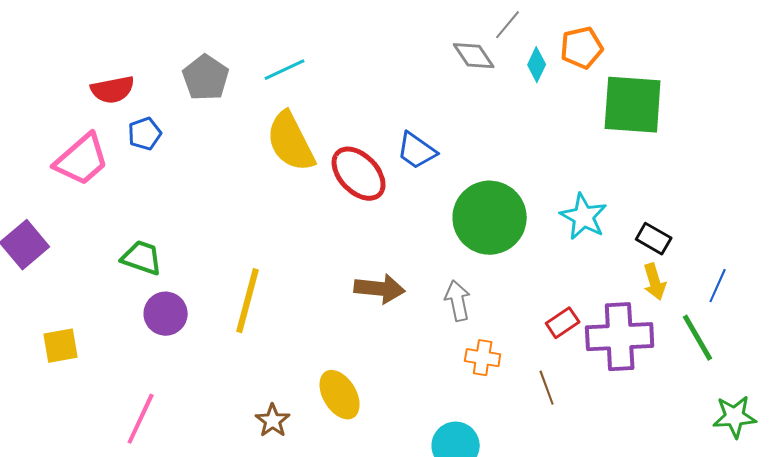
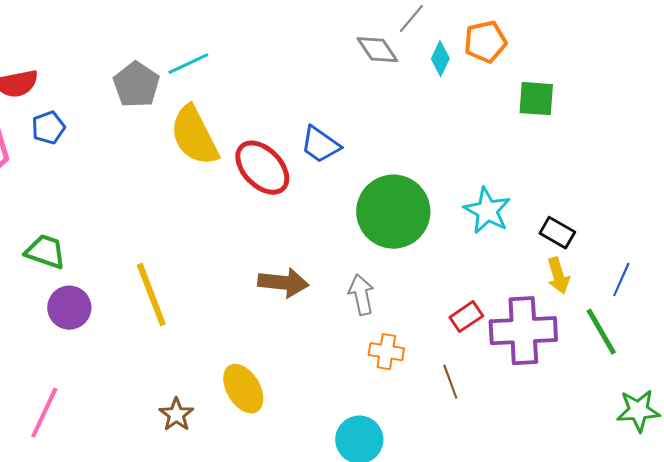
gray pentagon: (206, 78) -> (136, 85), moved
green square: (633, 105) -> (536, 99), size x0.6
yellow line: (248, 301) -> (151, 295), turned -36

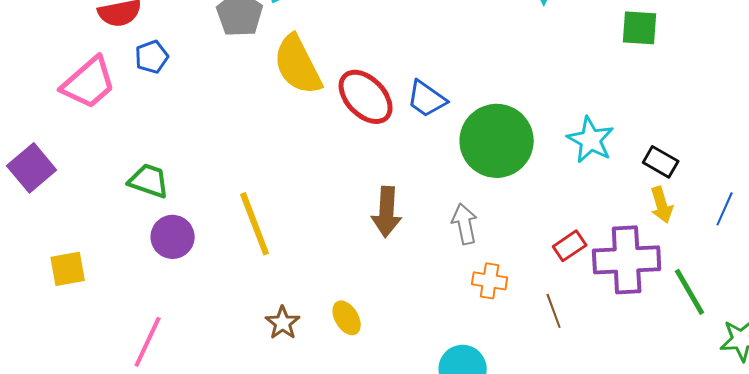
blue trapezoid: (320, 145) -> (427, 99), moved
brown arrow: (283, 283) -> (387, 212), turned 87
green line: (601, 332) -> (690, 292), moved
yellow ellipse: (243, 389) -> (347, 318), size x0.7
brown star: (176, 415) -> (283, 323), moved

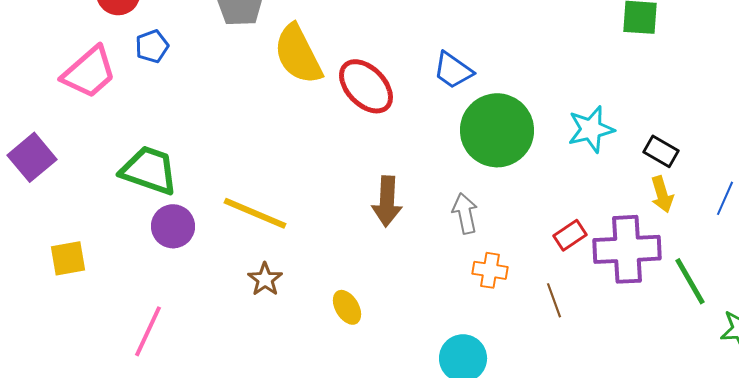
blue trapezoid: (427, 99) -> (453, 70), moved
cyan star: (591, 140) -> (591, 129), turned 30
green trapezoid: (149, 181) -> (149, 170), size x1.4
yellow line: (255, 224) -> (255, 213), turned -46
brown star: (283, 323) -> (265, 279), moved

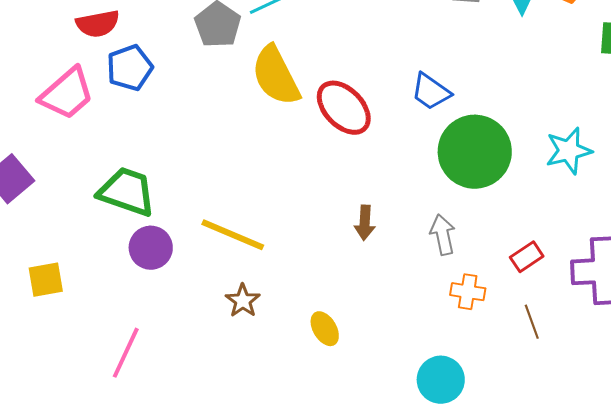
blue pentagon: (152, 46) -> (130, 68), size x1.4
brown arrow: (387, 201) -> (365, 223), size x0.7
red rectangle: (570, 235) -> (527, 257), moved

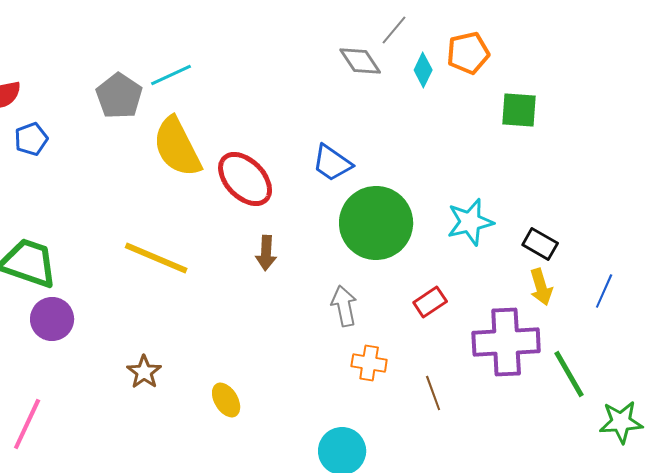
blue pentagon: (130, 68) -> (31, 139), size x0.7
brown arrow: (365, 223) -> (266, 253), moved
yellow line: (233, 235) -> (156, 258), moved
red rectangle: (527, 257) -> (430, 302), moved

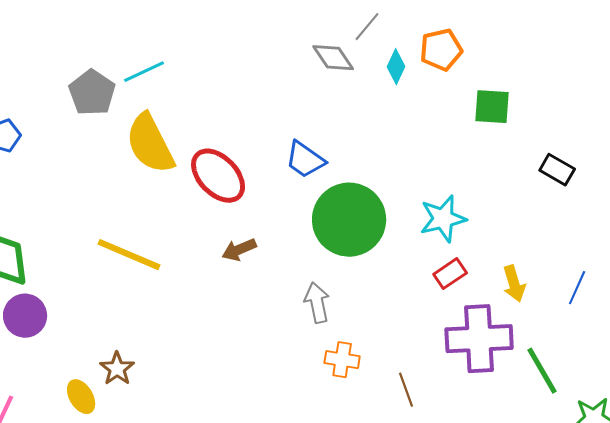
black rectangle: (540, 244) -> (557, 170), moved
brown arrow: (266, 253) -> (239, 250), turned 64
red rectangle: (430, 302) -> (450, 274), moved
yellow ellipse: (226, 400) -> (81, 397), moved

